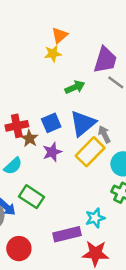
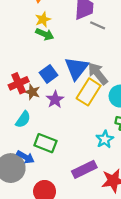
yellow star: (53, 54) -> (43, 19), moved
green arrow: (75, 87) -> (45, 34), moved, turned 60
gray arrow: (104, 134) -> (98, 74), size x1.5
cyan star: (95, 218) -> (105, 139), moved

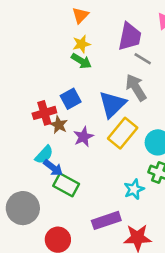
blue square: (48, 74) -> (71, 99), moved
gray arrow: (98, 74) -> (136, 87), moved
blue arrow: (25, 157) -> (53, 168), moved

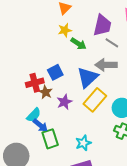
green arrow: (81, 61) -> (78, 44), moved
gray arrow: (136, 87) -> (106, 65), turned -60
green rectangle: (66, 185) -> (50, 139), turned 42
cyan star: (134, 189) -> (83, 143), moved

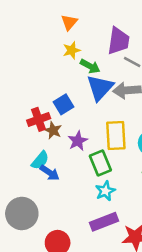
blue triangle: (87, 77) -> (100, 88), moved
yellow rectangle: (95, 100) -> (116, 136), turned -40
green rectangle: (50, 139) -> (100, 163), moved

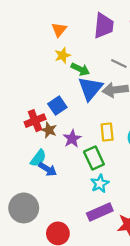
purple trapezoid: (118, 41) -> (104, 26), moved
yellow rectangle: (116, 136) -> (107, 132), size x0.7

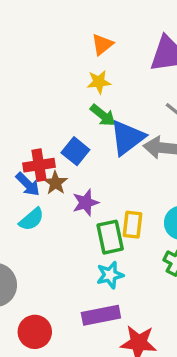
green arrow: (80, 69) -> (103, 115), moved
blue square: (57, 106) -> (75, 151), turned -30
yellow rectangle: (107, 132) -> (133, 225), moved
blue arrow: (48, 169) -> (28, 184), moved

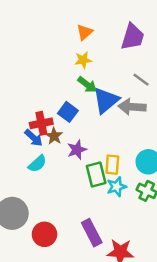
cyan star: (110, 275) -> (117, 187), moved
purple rectangle: (101, 315) -> (92, 233), turned 76
red circle: (35, 332) -> (44, 234), moved

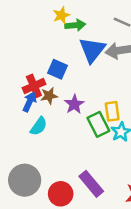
green arrow: (87, 85) -> (75, 25), moved, turned -30
brown star: (54, 136) -> (49, 96), turned -30
blue arrow: (34, 138) -> (29, 102), turned -96
purple rectangle: (92, 233) -> (91, 184), moved

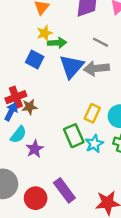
blue square: (57, 69) -> (35, 60), moved
purple star: (74, 104) -> (35, 149), moved
yellow rectangle: (112, 111) -> (92, 113), moved, turned 30

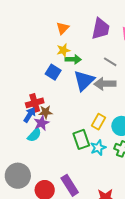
purple star: (35, 149) -> (41, 123), moved

